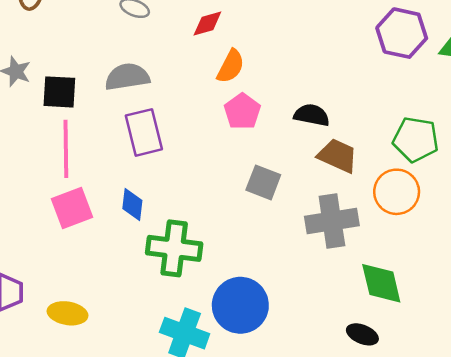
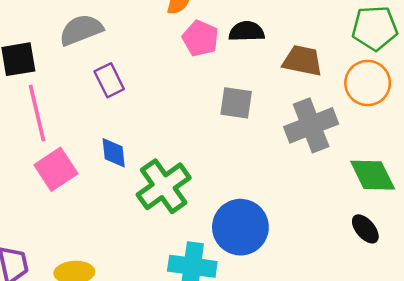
black semicircle: (312, 115) -> (247, 31), moved
purple rectangle: (144, 132) -> (109, 80), size x0.7
green cross: (174, 248) -> (164, 186), turned -30
black ellipse: (362, 334) -> (365, 229), turned 40

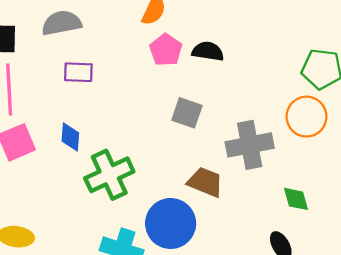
brown trapezoid: (303, 61) -> (205, 182), moved
purple rectangle: (109, 80) -> (78, 72), turned -72
green diamond: (373, 175) -> (296, 199), size x0.7

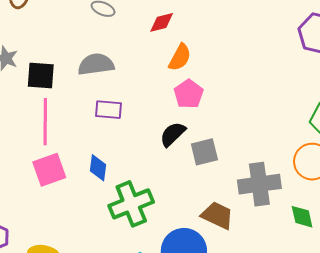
black semicircle: (208, 51) -> (173, 134), moved, turned -56
gray square: (187, 113) -> (204, 152), turned -36
green diamond: (296, 199) -> (302, 217), moved

